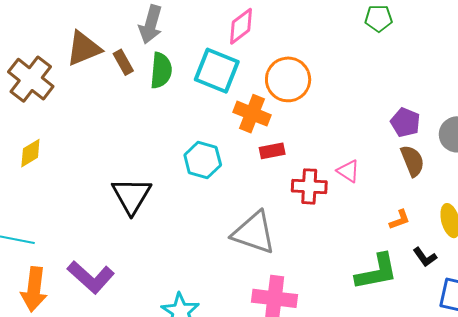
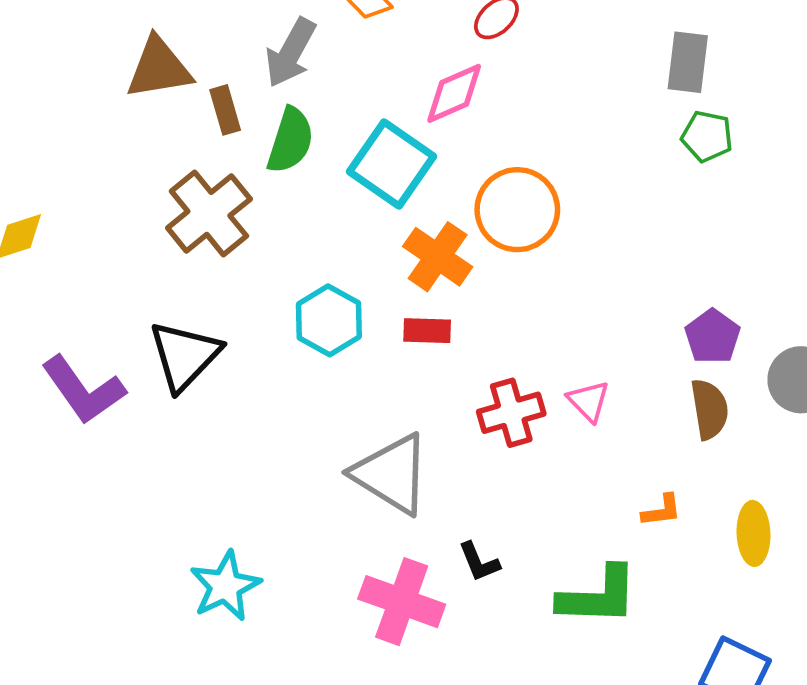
brown cross: (31, 79) -> (209, 213), moved
red rectangle: (272, 151) -> (427, 331), moved
red cross: (309, 186) -> (511, 413), turned -32
black L-shape: (425, 257) -> (479, 562), moved
purple L-shape: (91, 277) -> (83, 390), moved

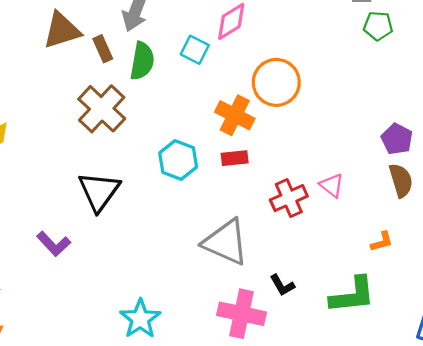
cyan square: (391, 164) -> (195, 50), moved, size x0.6
purple L-shape: (83, 390) -> (54, 244), moved, size x0.7

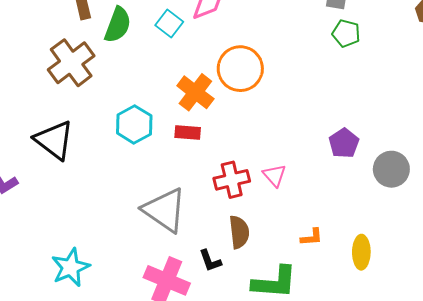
brown semicircle: (401, 180) -> (239, 232), moved
black triangle: (99, 191) -> (54, 140), turned -39

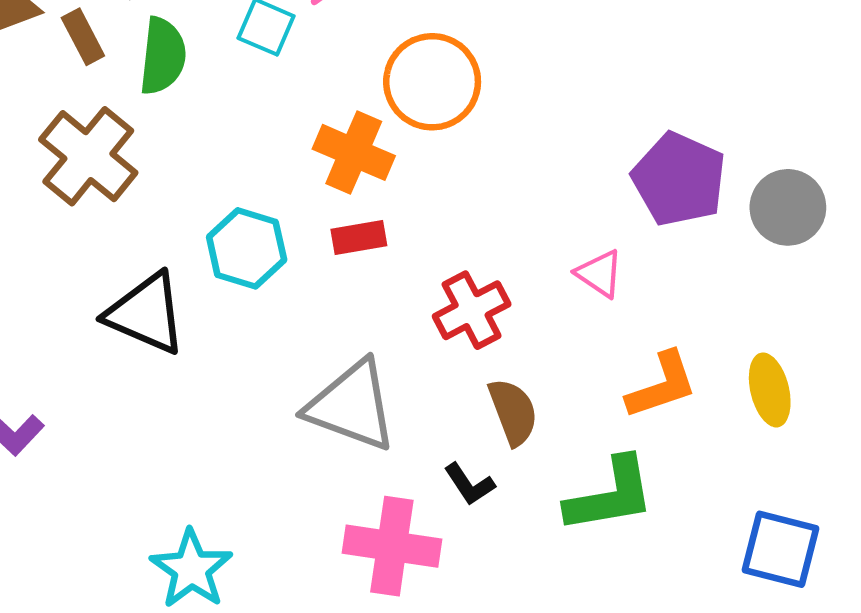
black triangle: (54, 140) -> (146, 313), moved
purple pentagon: (344, 143) -> (679, 179), size x1.5
pink triangle: (274, 175) -> (600, 274), moved
orange L-shape: (312, 237) -> (662, 385), size x1.6

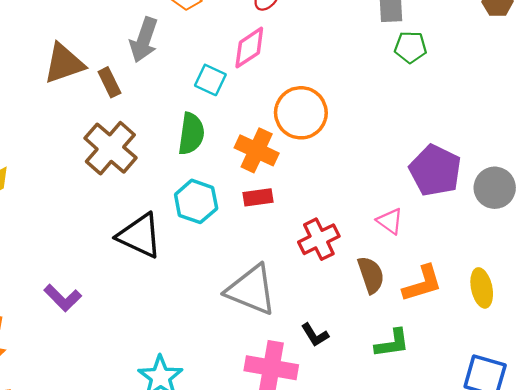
green semicircle: (163, 56) -> (191, 134), moved
brown semicircle: (513, 412) -> (371, 275), moved
green L-shape: (610, 495) -> (392, 343), size x0.7

